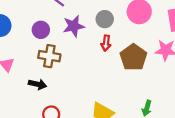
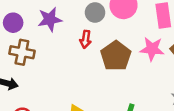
gray circle: (105, 19) -> (95, 12), moved

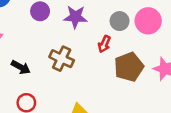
brown cross: (22, 52) -> (62, 59), moved

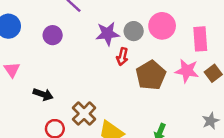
purple star: (75, 17) -> (107, 34), moved
brown cross: (62, 59) -> (84, 114), moved, turned 30

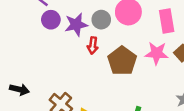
purple circle: (53, 35) -> (51, 20), moved

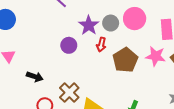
purple circle: (51, 20) -> (69, 45), moved
purple star: (76, 25) -> (89, 25), turned -30

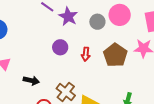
purple star: (89, 25) -> (68, 17), moved
red arrow: (101, 45) -> (86, 54), moved

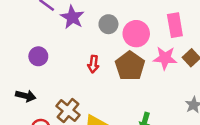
pink circle: (120, 15) -> (136, 34), moved
purple circle: (60, 47) -> (38, 56), moved

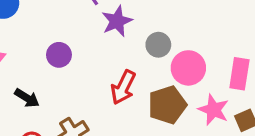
red arrow: (93, 64) -> (123, 87), size x1.5

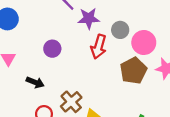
purple star: (117, 21) -> (89, 18), turned 30
red arrow: (123, 87) -> (99, 47), moved

